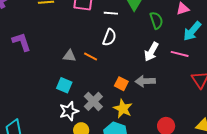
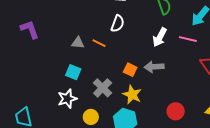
white star: (69, 111) -> (67, 99), moved

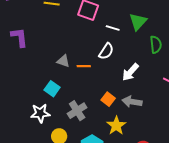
white arrow: (160, 37) -> (130, 72), moved
orange line: (99, 43) -> (84, 66), turned -40
yellow star: (132, 95) -> (116, 126), moved

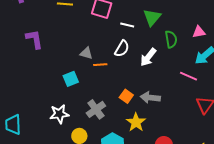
gray triangle: (63, 61) -> (86, 53), moved
white arrow: (130, 72) -> (148, 57), moved
cyan square: (52, 89) -> (71, 79), moved, turned 35

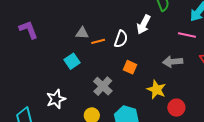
white semicircle: (122, 49) -> (121, 39), moved
gray arrow: (150, 98) -> (173, 62), moved
white star: (59, 114) -> (56, 99), moved
yellow star: (136, 122) -> (156, 90), moved

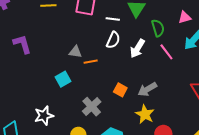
pink line: (187, 35) -> (166, 52), moved, turned 36
white semicircle: (121, 39) -> (113, 40), moved
gray arrow: (173, 62) -> (147, 89), moved, turned -30

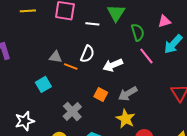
white semicircle: (113, 40) -> (87, 54), moved
white arrow: (137, 48) -> (113, 65), moved, turned 36
orange line: (91, 62) -> (71, 67), turned 32

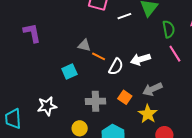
white line: (92, 24) -> (124, 16), turned -32
white semicircle: (87, 54) -> (116, 67), moved
orange square: (101, 95) -> (125, 97), moved
gray cross: (72, 111) -> (95, 101), turned 36

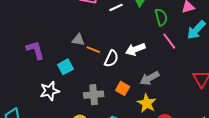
purple L-shape: (32, 33) -> (35, 50), moved
white star: (47, 106) -> (50, 91), moved

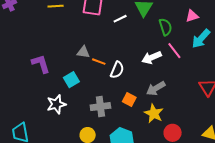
white arrow: (135, 49) -> (152, 58), moved

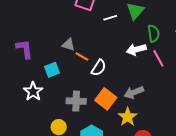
white arrow: (152, 58) -> (136, 49), moved
orange square: (129, 99) -> (106, 99), size x1.5
white star: (56, 104) -> (33, 91), turned -30

